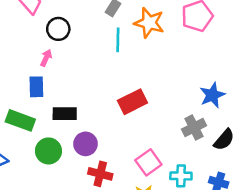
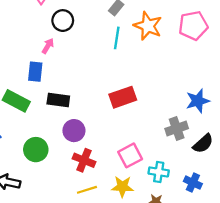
green circle: (48, 151) -> (36, 150), moved

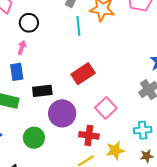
red rectangle: (123, 97) -> (83, 74), moved
purple circle: (74, 131) -> (62, 113), size x1.4
pink square: (130, 155) -> (106, 108), moved
red cross: (84, 160) -> (89, 135), moved

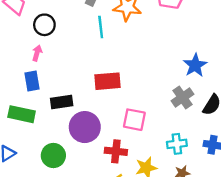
red rectangle: (83, 74) -> (107, 81), turned 30
pink square: (106, 108) -> (134, 120), turned -35

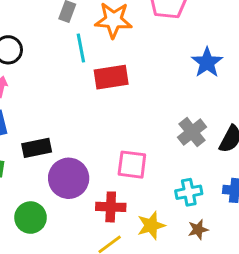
blue star: (195, 65) -> (207, 62), moved
red rectangle: (107, 81) -> (111, 77), moved

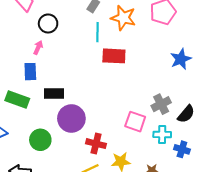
pink square: (132, 165) -> (135, 122), moved
cyan cross: (189, 192) -> (162, 135), moved

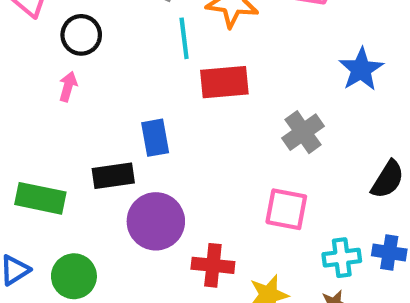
blue rectangle: (30, 72) -> (155, 138), moved
gray cross: (161, 104) -> (303, 132), moved
cyan cross: (162, 135) -> (342, 258), moved
green circle: (40, 140) -> (74, 276), moved

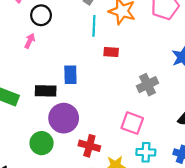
red rectangle: (224, 82) -> (111, 52), size x0.6
cyan cross: (342, 258) -> (146, 152), moved
green circle: (74, 276) -> (42, 143), moved

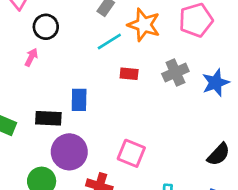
cyan line: (94, 26) -> (109, 42), turned 54
gray cross: (147, 85) -> (175, 73), moved
pink square: (132, 123) -> (131, 153), moved

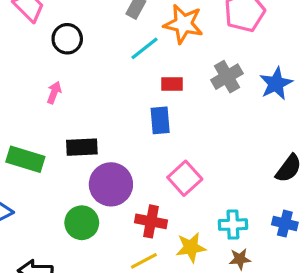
pink arrow: (31, 57) -> (54, 93), moved
blue rectangle: (79, 100) -> (160, 120), moved
pink square: (131, 153) -> (185, 178), turned 32

